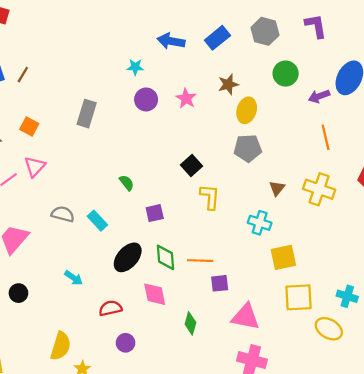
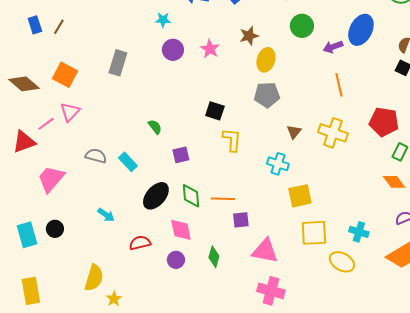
orange square: (29, 127) -> (65, 75), size x1.4
black square: (191, 165) -> (215, 111), turned -30
purple circle: (126, 343) -> (176, 260), moved

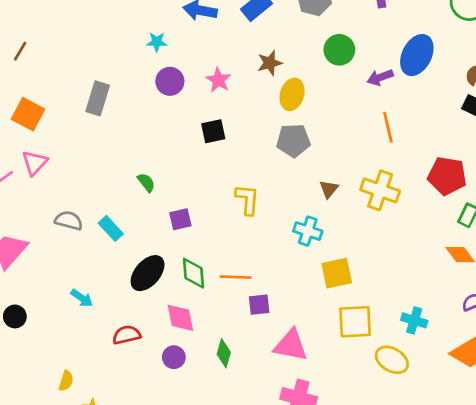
black square: (215, 111) -> (213, 131), moved, turned -30
yellow semicircle: (94, 278) -> (66, 381), size x0.6

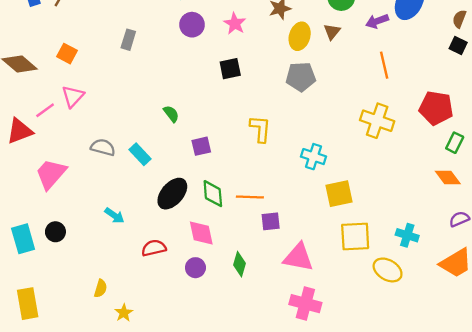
gray rectangle: (98, 98) -> (128, 40), size x0.7
orange square: (28, 114) -> (67, 54), size x0.7
brown triangle: (329, 189) -> (332, 32), moved

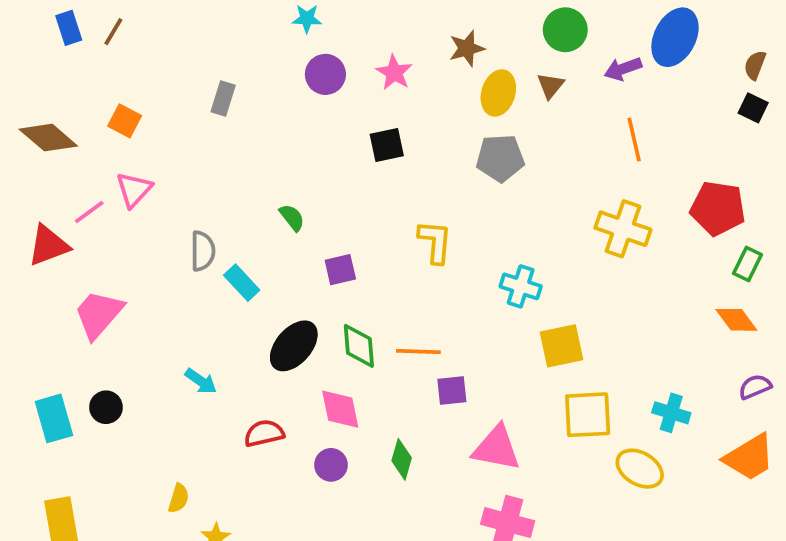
gray semicircle: (103, 147) -> (203, 251), moved, turned 75

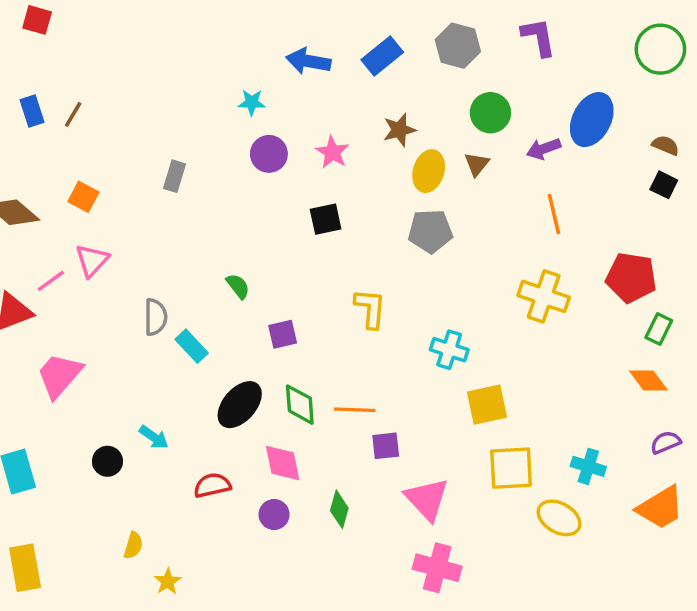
brown semicircle: (755, 65) -> (666, 145), turned 92
black circle: (106, 407) -> (107, 461), moved
pink triangle: (496, 448) -> (427, 499), turned 36

